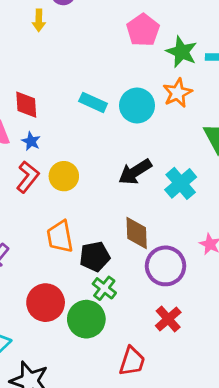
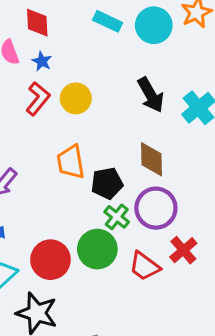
black arrow: (135, 172) -> (151, 95), turned -88
purple circle: (166, 266) -> (156, 208), moved
red circle: (46, 303) -> (50, 260), moved
red trapezoid: (132, 361) -> (144, 266), moved, turned 108

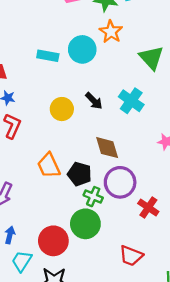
black arrow: (151, 95) -> (94, 101), size x0.7
yellow circle: (76, 98) -> (62, 109), moved
black pentagon: (107, 183) -> (79, 174), turned -30
red trapezoid: (144, 266) -> (131, 256), moved

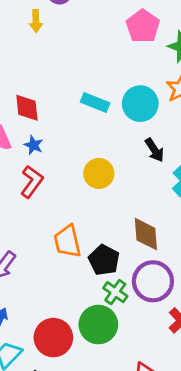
black arrow: (94, 101) -> (155, 150), moved

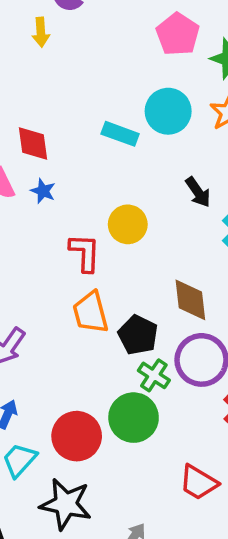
cyan circle: (140, 104) -> (168, 111), moved
red L-shape: (32, 182) -> (85, 253), moved, turned -32

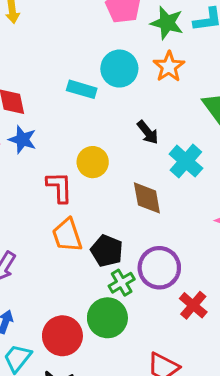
blue star: (43, 191) -> (22, 139), size x1.4
brown diamond: (190, 300) -> (147, 198), moved
green cross: (154, 375) -> (122, 283), turned 30

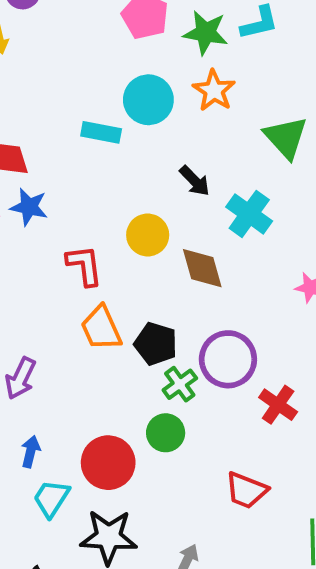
yellow circle: (93, 162) -> (148, 235), moved
green circle: (107, 318) -> (166, 433), size x0.7

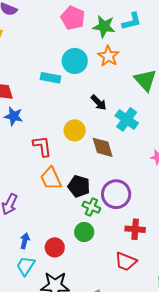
green cross: (180, 384) -> (91, 207), turned -30
red cross: (278, 405) -> (135, 229), moved, turned -30
blue arrow: (31, 452) -> (25, 241), moved
red circle: (108, 463) -> (55, 247), size x0.7

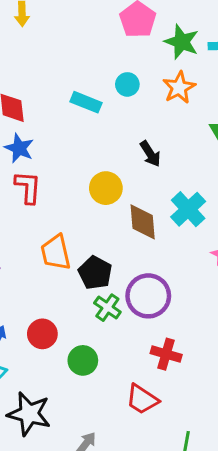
cyan circle: (75, 61) -> (127, 84), size x0.6
cyan cross: (127, 119) -> (188, 209), moved
red L-shape: (42, 146) -> (28, 187), moved
green circle: (84, 232) -> (83, 360), moved
red circle: (55, 247) -> (42, 334), moved

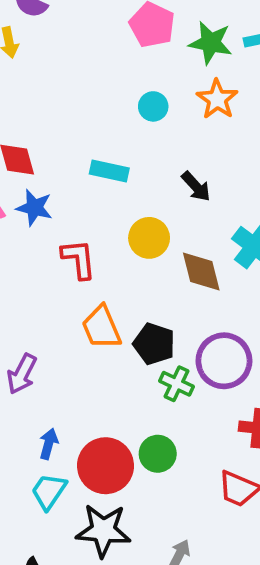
cyan rectangle: (86, 102) -> (109, 171), moved
red L-shape: (28, 187) -> (79, 259), moved
red circle: (42, 334) -> (105, 466), moved, size x1.5

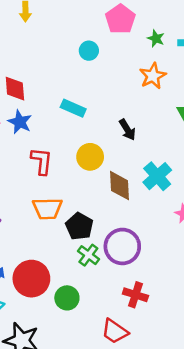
green star: (211, 43) -> (156, 38), size x0.6
cyan circle: (153, 106) -> (89, 51), moved
orange trapezoid: (101, 327) -> (47, 209), turned -80
red circle: (105, 466) -> (31, 279), moved

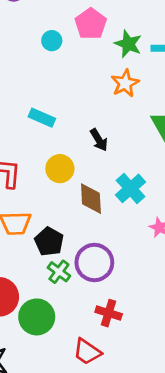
green star: (156, 38) -> (128, 44), size x1.5
cyan circle: (89, 51) -> (52, 41), moved
green circle: (67, 298) -> (37, 317), size x1.4

